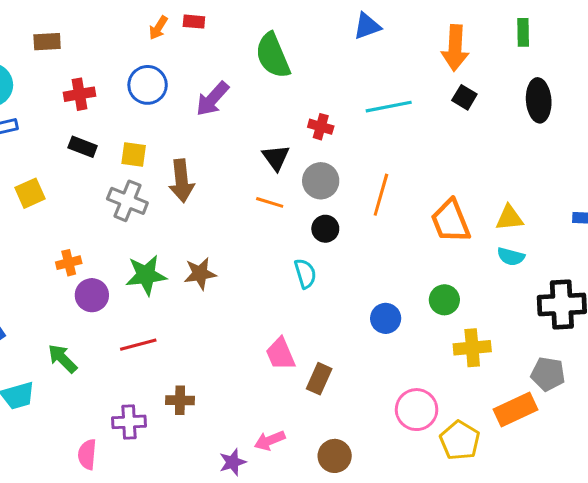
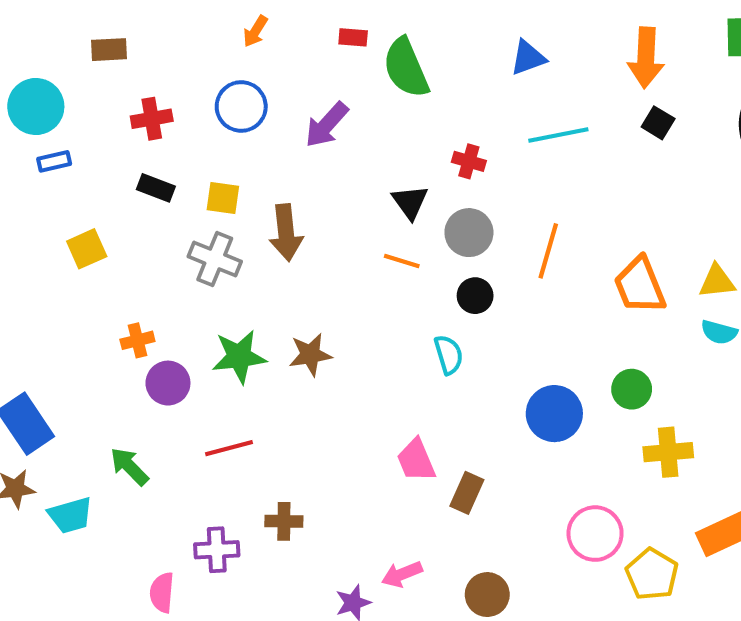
red rectangle: (194, 22) -> (353, 37), moved
blue triangle: (367, 26) -> (528, 58), moved
blue circle: (386, 318) -> (554, 414), size x1.4

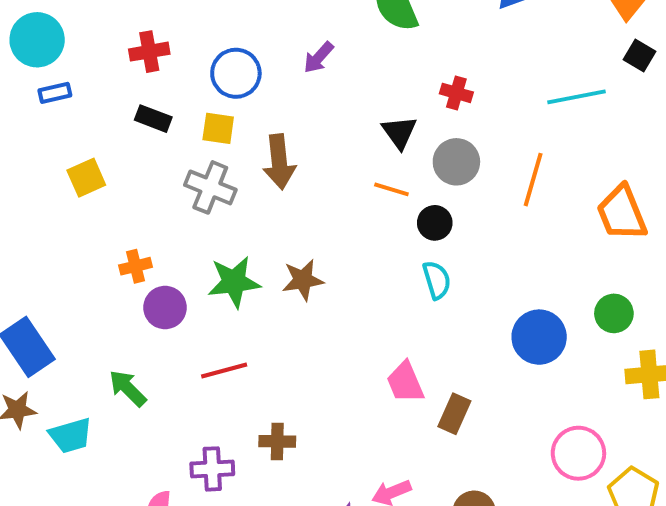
blue circle: (241, 106) -> (236, 73), moved
purple arrow: (327, 125) -> (319, 57), size x0.7
cyan line: (558, 135) -> (576, 97), moved
black circle: (475, 296) -> (435, 223), moved

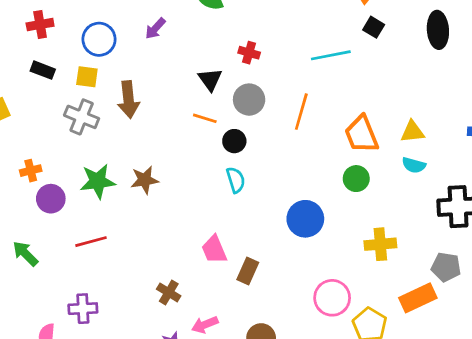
green circle: (614, 313) -> (356, 179), moved
brown cross: (277, 441) -> (169, 292), moved, turned 30

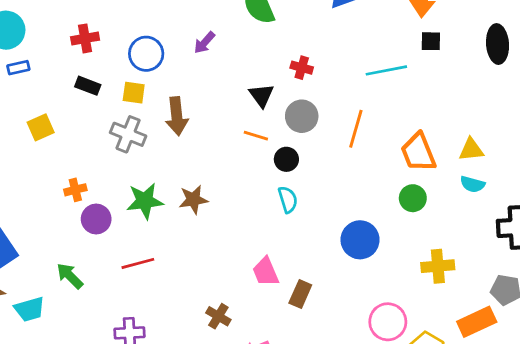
black square: (374, 27) -> (431, 41), turned -30

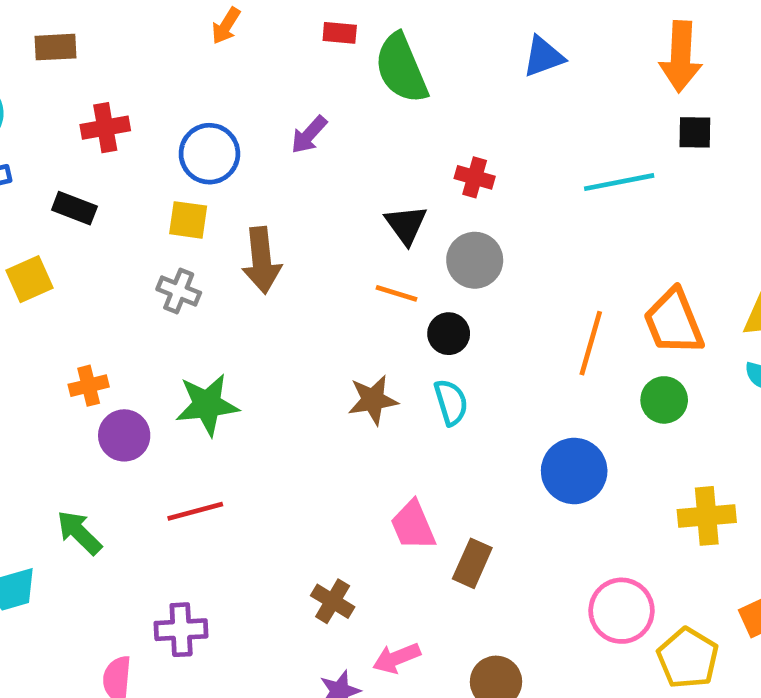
black rectangle: (88, 86) -> (74, 208), moved
orange line: (356, 129) -> (591, 343), moved
gray cross: (128, 134) -> (179, 291), size x0.7
brown star: (193, 200) -> (373, 400), moved

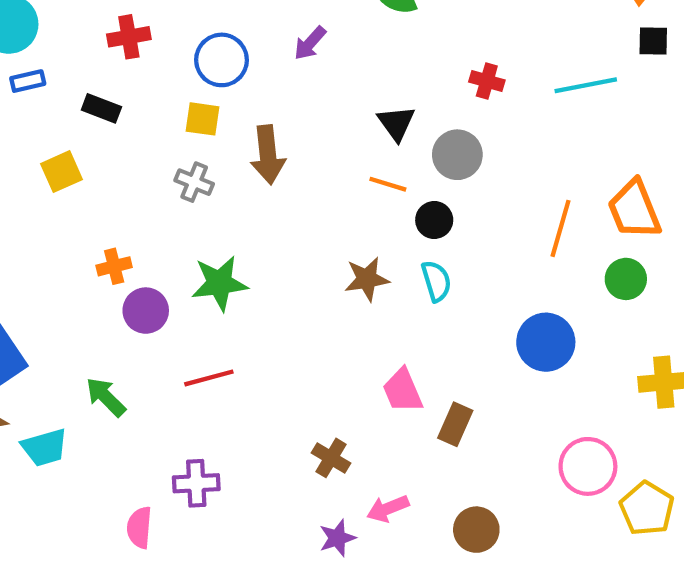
red cross: (475, 177) -> (487, 81), moved

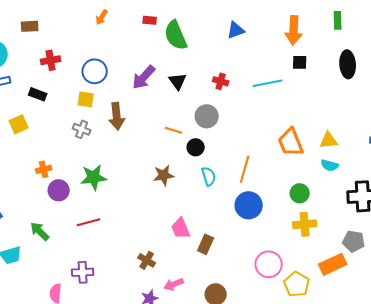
purple arrow: (310, 43) -> (144, 77), moved, size x1.5
black triangle: (396, 123) -> (178, 81), moved
orange line: (561, 228) -> (245, 169), moved
green circle: (626, 279) -> (300, 193), moved
cyan semicircle: (436, 281) -> (209, 176), moved

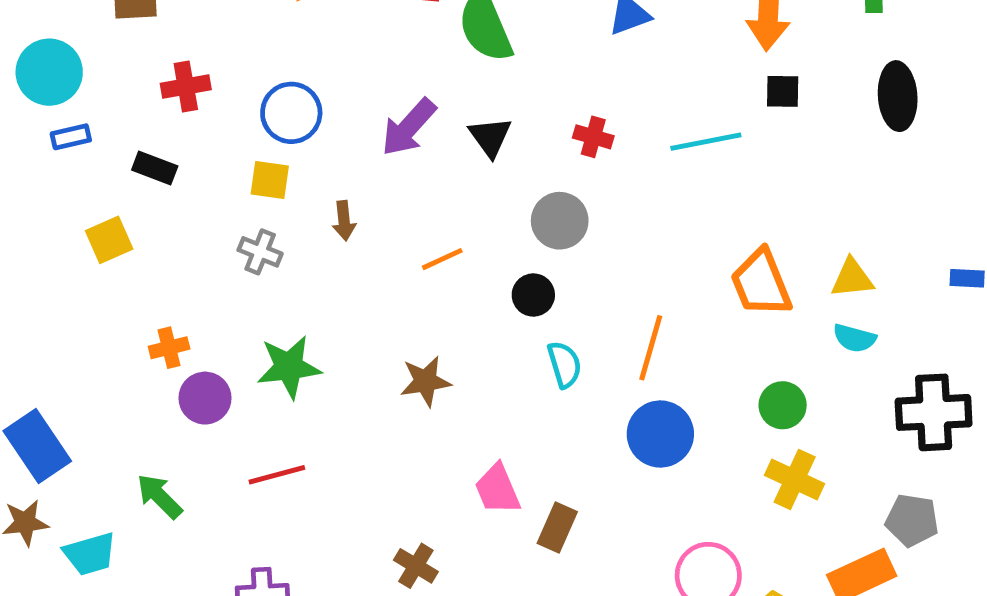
brown arrow: (117, 116) -> (344, 221), size x0.6
orange line: (174, 130) -> (442, 259), moved, turned -42
brown star: (164, 175) -> (425, 381), moved
yellow cross: (305, 224) -> (795, 480), turned 30

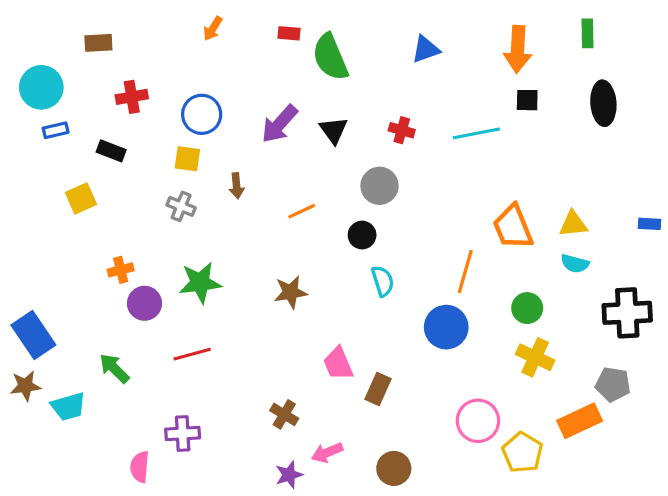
orange line: (651, 348) -> (465, 272), moved

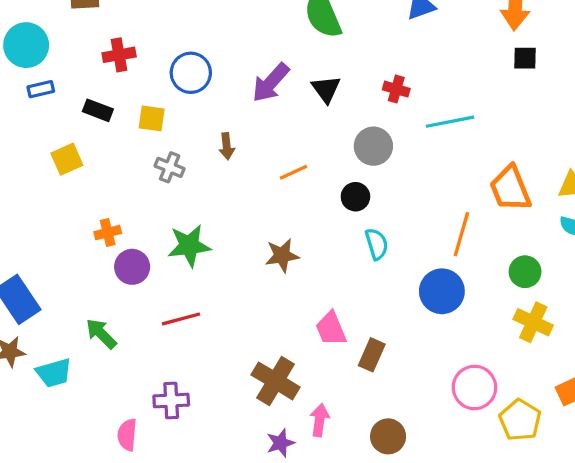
cyan line: (476, 133) -> (450, 122), moved
yellow square: (187, 159) -> (152, 118), moved
brown cross: (284, 414) -> (276, 381), size x1.6
pink arrow: (327, 453) -> (320, 420), turned 120

